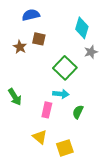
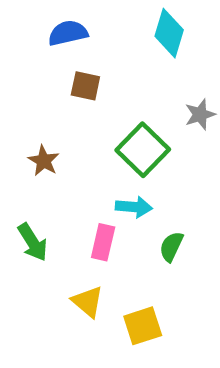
cyan diamond: (82, 28) -> (169, 33), moved
brown star: (20, 47) -> (44, 161), moved
green arrow: (15, 97) -> (33, 242), moved

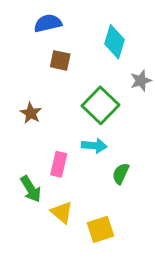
cyan diamond: (169, 33) -> (114, 42), moved
green arrow: (33, 242) -> (31, 189), moved
pink rectangle: (103, 242) -> (59, 164), moved

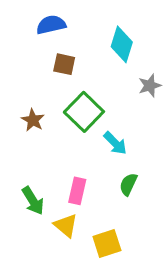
green square: (101, 105) -> (84, 112), moved
cyan arrow: (94, 146) -> (115, 143), moved, turned 40
pink rectangle: (59, 164) -> (77, 191), moved

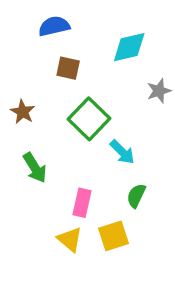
cyan diamond: (122, 44) -> (129, 47), turned 60
brown star: (33, 120) -> (23, 112), moved
green arrow: (33, 201) -> (35, 168), moved
yellow square: (107, 244) -> (113, 236), moved

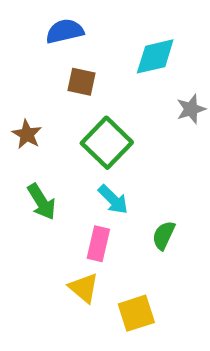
cyan arrow: (122, 152) -> (113, 200), moved
yellow square: (113, 236) -> (136, 313), moved

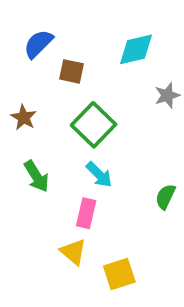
blue semicircle: (65, 31) -> (38, 44), moved, turned -32
green semicircle: (164, 235) -> (165, 197), moved

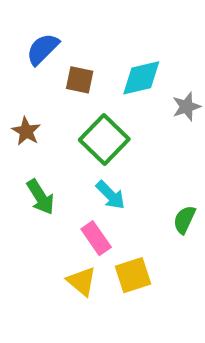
cyan diamond: (136, 49) -> (141, 78), moved
pink rectangle: (86, 213) -> (96, 238), turned -48
yellow square: (119, 274) -> (133, 275), moved

